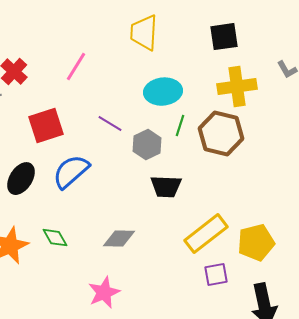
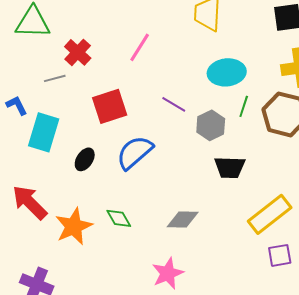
black ellipse: (21, 179) -> (85, 159), size x0.7

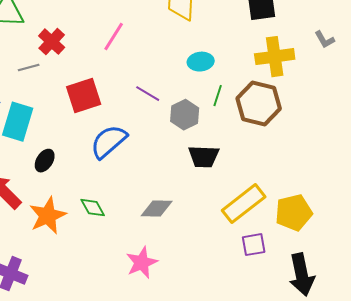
cyan ellipse: (227, 72) -> (201, 62), size x0.7
black ellipse: (85, 159) -> (45, 161), moved

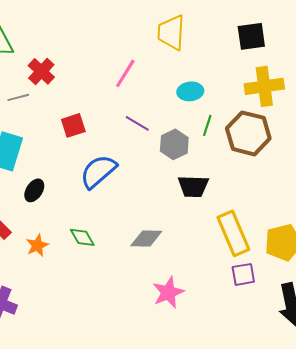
pink line: (114, 37) -> (125, 73), moved
red square: (84, 96) -> (73, 125), size x0.7
yellow rectangle: (244, 204) -> (233, 233), turned -75
orange star: (48, 216) -> (37, 245), size x0.6
pink star: (142, 263) -> (168, 292), moved

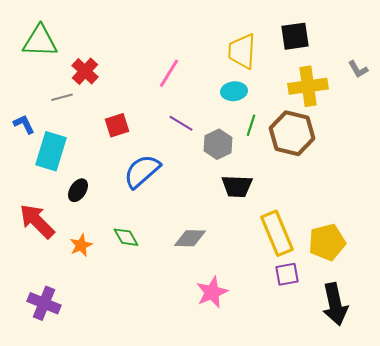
yellow trapezoid: (171, 32) -> (242, 51), moved

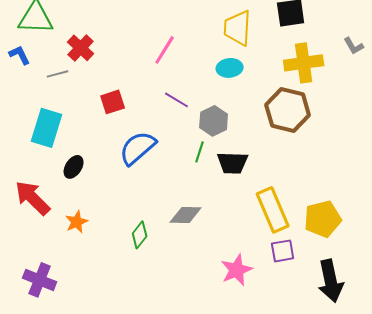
blue L-shape: (24, 124) -> (20, 55), moved
green line: (251, 125) -> (200, 152), moved
green diamond: (126, 237) -> (140, 235), moved, turned 68
pink star: (212, 292) -> (237, 270), moved

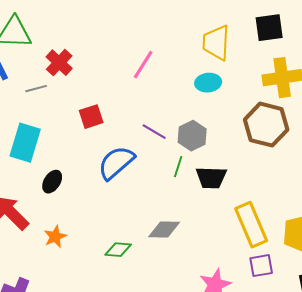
purple line: (177, 100) -> (154, 132), moved
green diamond: (140, 235) -> (118, 250), turned 56

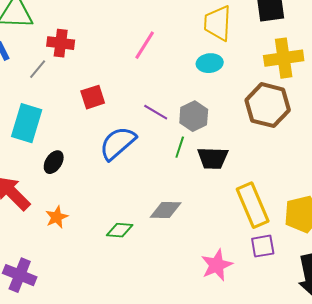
red cross: (59, 63) -> (61, 43), turned -36
gray line: (36, 89) -> (38, 69), turned -35

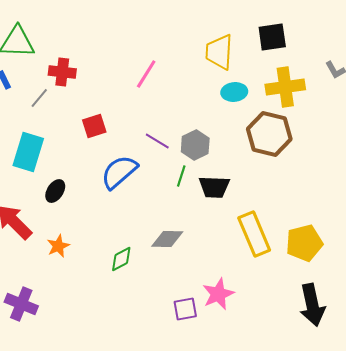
cyan ellipse: (210, 63) -> (234, 92), moved
green diamond: (120, 230) -> (121, 259), turned -32
purple square: (263, 246) -> (185, 309), moved

